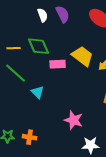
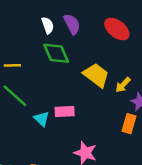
green diamond: (39, 46) -> (56, 53), moved
pink rectangle: (58, 64) -> (65, 112), moved

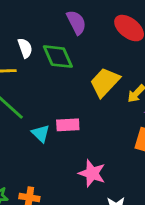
white semicircle: (48, 25) -> (25, 48), moved
yellow trapezoid: (96, 75) -> (105, 82), turned -84

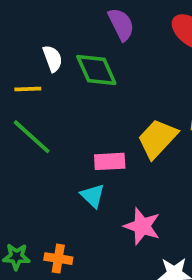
yellow trapezoid: (105, 82) -> (157, 139), moved
cyan triangle: (41, 133) -> (93, 196), moved

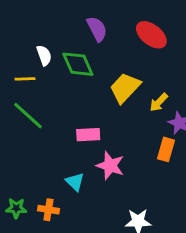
yellow trapezoid: (157, 139) -> (125, 88), moved
cyan triangle: (93, 196) -> (75, 182), moved
pink star: (142, 226) -> (110, 166), moved

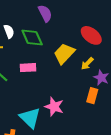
red ellipse: (151, 35) -> (91, 35), moved
pink rectangle: (88, 135) -> (28, 68), moved
cyan triangle: (75, 182) -> (30, 118), size x1.6

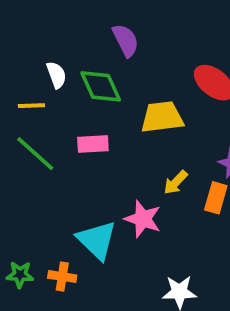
yellow trapezoid: (64, 54) -> (162, 117), turned 40
yellow arrow: (87, 64) -> (176, 182), moved

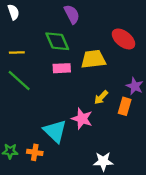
white semicircle: (56, 75) -> (13, 12), moved
pink rectangle: (93, 144) -> (62, 68), moved

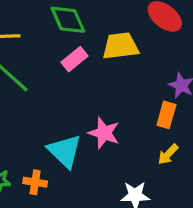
pink rectangle: (62, 68) -> (75, 59), turned -36
yellow arrow: (101, 97) -> (168, 154), moved

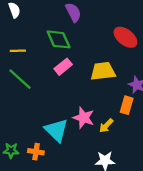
yellow trapezoid: (120, 46) -> (103, 71), moved
yellow arrow: (168, 154) -> (106, 126), moved

